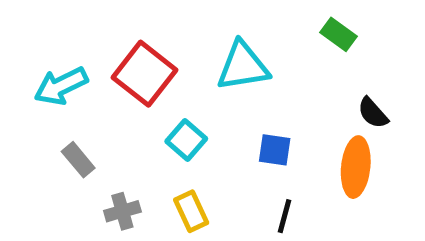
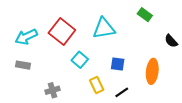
black semicircle: (373, 113) -> (171, 41), moved
gray rectangle: (78, 160) -> (23, 65), moved, turned -40
yellow rectangle: (191, 211) -> (97, 85), moved
black line: (284, 216) -> (122, 92), turned 40

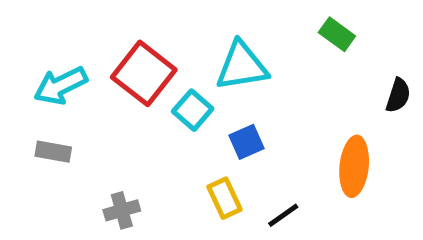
black semicircle: (171, 41) -> (398, 95), turned -120
cyan square: (80, 60) -> (193, 110), moved
blue square: (118, 64) -> (246, 142), moved, turned -32

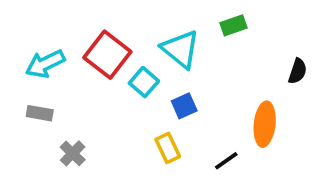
green rectangle: (337, 34) -> (234, 25), moved, turned -55
cyan triangle: (242, 66) -> (181, 49), turned 48
gray cross: (122, 210) -> (73, 153), moved, turned -30
black line: (283, 215) -> (226, 161), moved

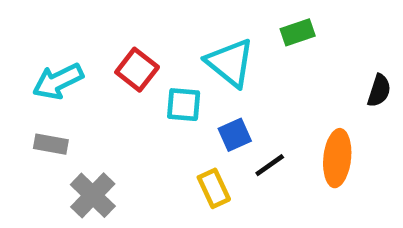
red square: (107, 55) -> (137, 70), size x0.7
cyan square: (144, 82) -> (184, 105), turned -36
gray cross: (73, 153) -> (93, 195), size x1.4
black line: (226, 161) -> (270, 165), moved

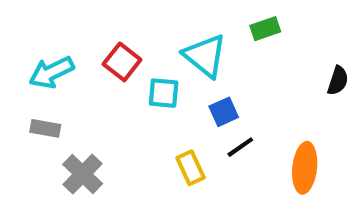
blue square: (235, 135) -> (224, 112), moved
orange ellipse: (337, 158) -> (305, 168), moved

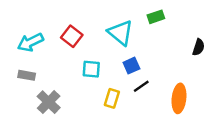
cyan square: (164, 93) -> (91, 69), moved
yellow rectangle: (191, 168) -> (112, 98), turned 42

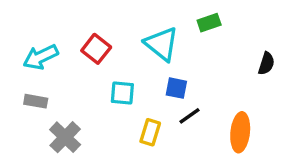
blue square: (131, 66) -> (176, 88), turned 35

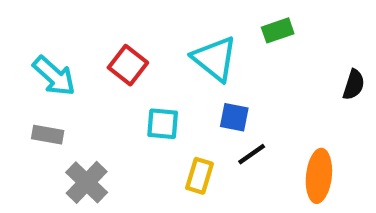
cyan arrow: (41, 57) -> (54, 76), turned -112

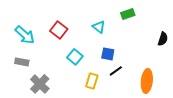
cyan triangle: (215, 59) -> (99, 27), size x0.6
cyan square: (163, 124) -> (75, 57), turned 35

